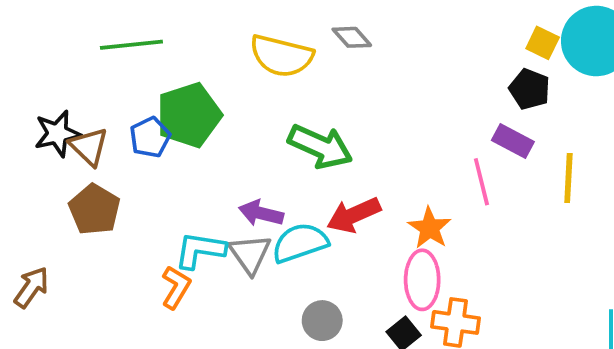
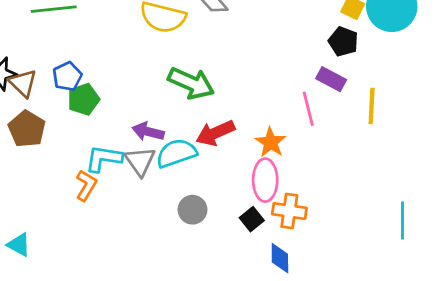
green pentagon: (189, 115) -> (83, 99), moved, size x0.7

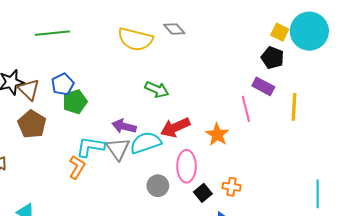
green arrow: (191, 83) -> (157, 89), size x0.7
pink ellipse: (265, 180) -> (187, 166), moved
orange cross: (289, 211) -> (232, 187), size x0.7

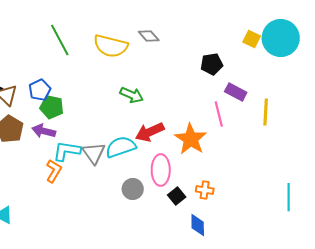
green line: (52, 33) -> (60, 40), moved, turned 68
black pentagon: (273, 58) -> (212, 64), moved, turned -30
green pentagon: (75, 102) -> (52, 107), turned 30
purple arrow: (124, 126) -> (44, 131), moved
orange star: (217, 135) -> (191, 139), size x1.4

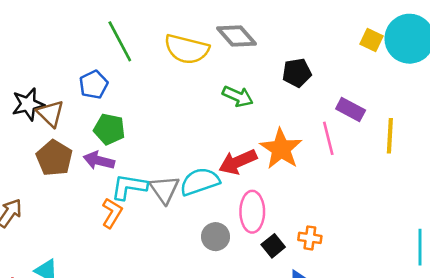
gray diamond: (149, 36) -> (236, 36), size x1.4
black pentagon: (212, 64) -> (297, 73), moved
blue pentagon: (40, 90) -> (94, 85), moved
green arrow: (132, 95) -> (238, 96), moved
orange star: (191, 139) -> (281, 149), moved

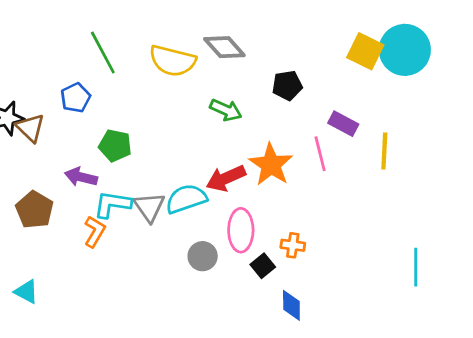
yellow square: (372, 40) -> (365, 51), size x1.5
green pentagon: (109, 129) -> (115, 146), moved
brown pentagon: (54, 158) -> (35, 210), moved
orange cross: (310, 238) -> (293, 245), moved

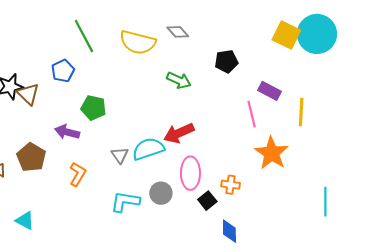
gray diamond: (224, 47) -> (178, 32), size x0.7
orange star: (271, 165) -> (272, 153), moved
cyan L-shape: (112, 204) -> (125, 202), moved
gray triangle: (149, 207) -> (120, 155), size x0.7

